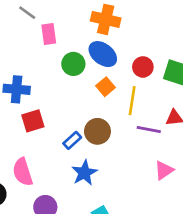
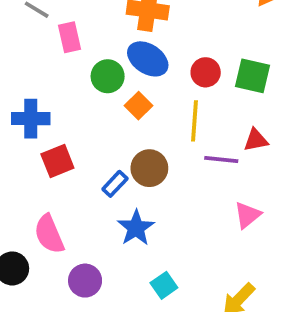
orange square: (106, 87) -> (139, 106), moved

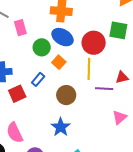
red circle: (206, 72) -> (94, 43), size x1.5
green square: (253, 76) -> (118, 30), moved
blue rectangle: (115, 184) -> (38, 79), moved

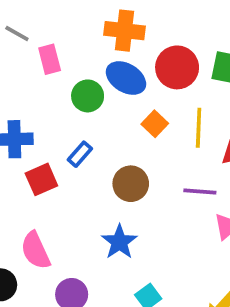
red circle: (94, 43) -> (177, 67), moved
orange square: (59, 62) -> (155, 124), moved
yellow line: (89, 69) -> (199, 128), moved
purple line: (104, 89) -> (200, 191), moved

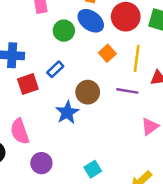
purple line: (200, 191) -> (127, 91), moved
blue star: (119, 242) -> (67, 112), moved

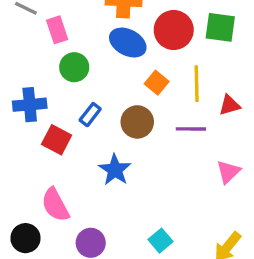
green circle: (64, 31) -> (74, 67), moved
red square: (28, 84) -> (57, 140), turned -35
brown circle: (88, 92) -> (137, 122), moved

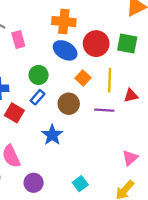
green circle: (74, 67) -> (39, 75), moved
pink triangle: (228, 172) -> (130, 158), moved

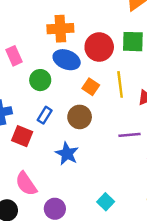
green circle: (39, 75) -> (40, 80), moved
purple line: (104, 110) -> (129, 135), moved

